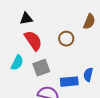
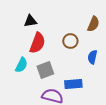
red semicircle: (33, 41) -> (37, 43), turned 55
blue semicircle: (88, 75) -> (92, 57), moved

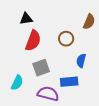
blue semicircle: (92, 57) -> (81, 61), moved
cyan semicircle: (21, 65) -> (17, 83), moved

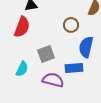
red semicircle: (33, 41) -> (22, 27), moved
blue semicircle: (81, 61) -> (86, 47), size x1.5

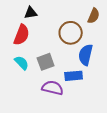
brown circle: (71, 25) -> (71, 33), size x1.5
cyan semicircle: (22, 69) -> (22, 63), moved, turned -70

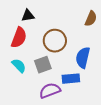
brown circle: (71, 33) -> (55, 41), moved
purple semicircle: (53, 88) -> (50, 91), turned -35

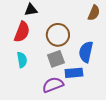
gray square: (43, 65) -> (56, 59), moved
cyan semicircle: (19, 66) -> (22, 60), turned 35

